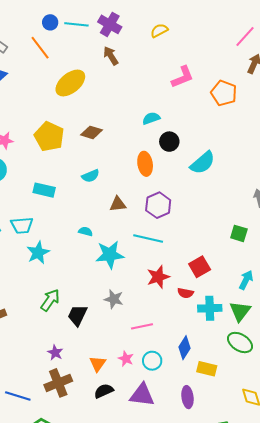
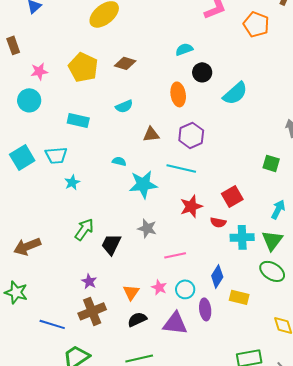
cyan star: (38, 253) -> (72, 182), size x0.7
purple ellipse: (187, 397) -> (205, 309), moved

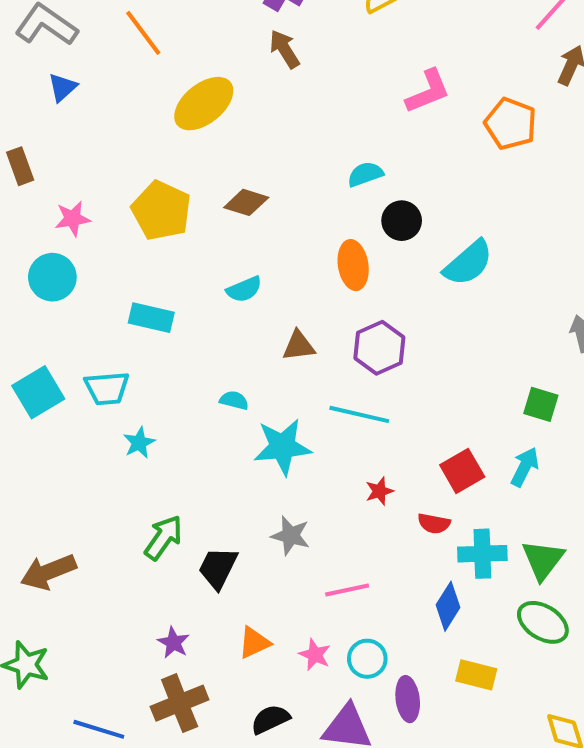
red star: (191, 206) -> (379, 491), size x0.6
cyan arrow: (278, 209) -> (525, 467), moved
blue diamond: (217, 276) -> (448, 606), moved
orange triangle: (131, 292) -> (254, 643), moved, turned 30

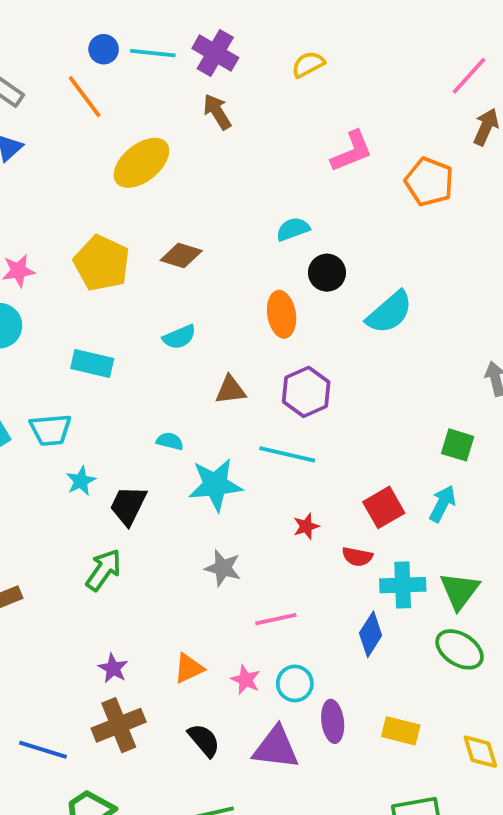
black trapezoid: (218, 568) -> (128, 506), moved
yellow rectangle: (476, 675) -> (401, 731), moved
black semicircle: (270, 719) -> (204, 740), turned 75

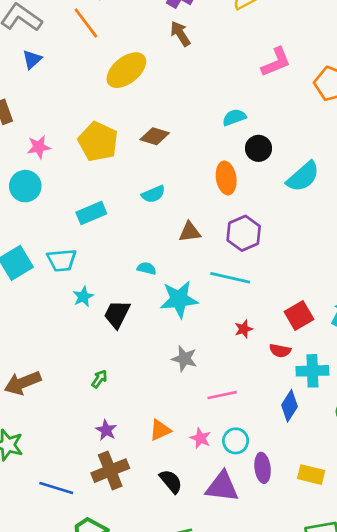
cyan rectangle: (92, 364) -> (91, 213), turned -36
green arrow: (104, 570) -> (99, 379), moved, size x0.6

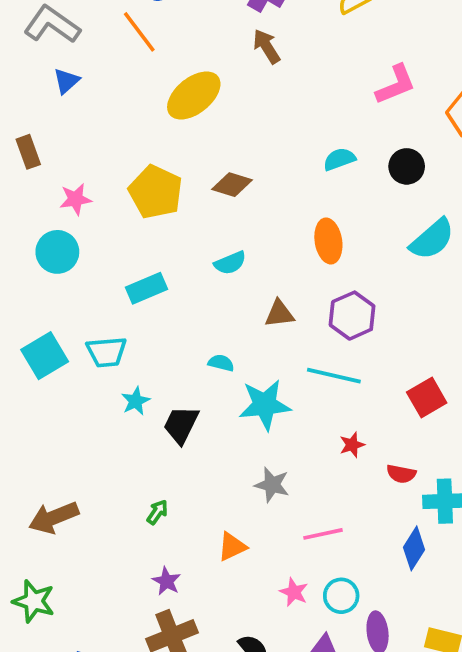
black circle: (259, 148) -> (407, 166), moved
red square: (299, 316) -> (427, 397), moved
orange triangle: (160, 430) -> (232, 547), moved

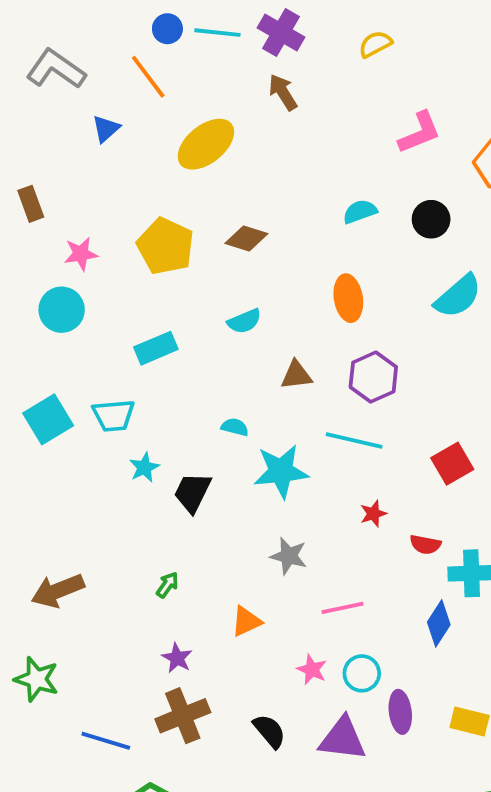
blue triangle: (66, 81) -> (106, 129), moved

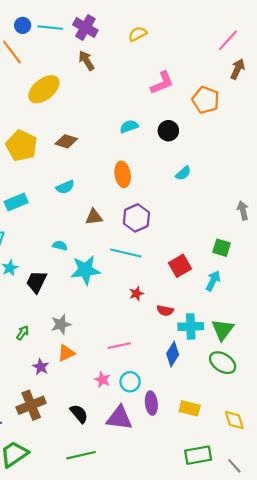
cyan semicircle: (458, 296) -> (183, 173), size x0.6
gray star: (289, 556) -> (61, 324), moved, turned -30
purple star: (177, 658) -> (41, 367), moved

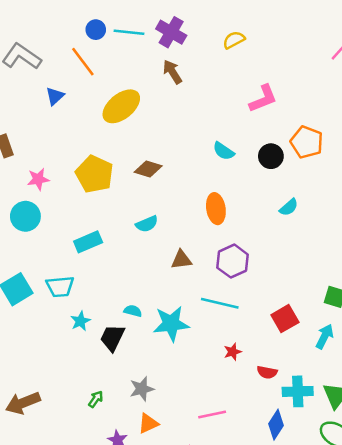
orange pentagon: (206, 100) -> (307, 142), moved
cyan semicircle: (129, 126) -> (224, 151), turned -126
cyan semicircle: (60, 246) -> (133, 311), moved

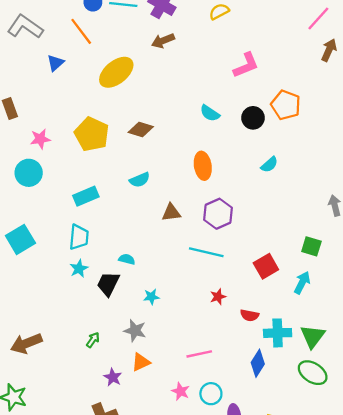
brown arrow: (172, 72) -> (163, 41), turned -80
cyan trapezoid: (60, 287) -> (79, 237), moved, turned -80
cyan star: (171, 324) -> (151, 297), moved, size x0.5
gray star: (142, 389) -> (135, 331), turned 30

